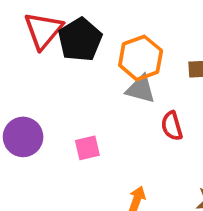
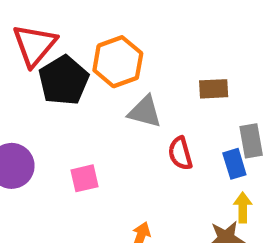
black pentagon: (80, 40) -> (64, 80), moved
orange hexagon: (141, 58) -> (118, 62), moved

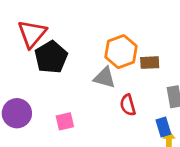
orange hexagon: (118, 62) -> (121, 52), moved
blue rectangle: (234, 164) -> (163, 127), moved

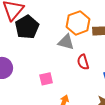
pink square: (65, 121) -> (46, 79), moved

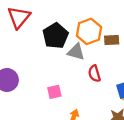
black pentagon: (27, 27) -> (55, 36), moved

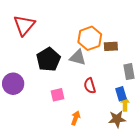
black pentagon: (55, 36) -> (48, 60), moved
red semicircle: (94, 74) -> (90, 86), moved

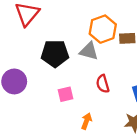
black pentagon: (48, 60) -> (55, 54), turned 30

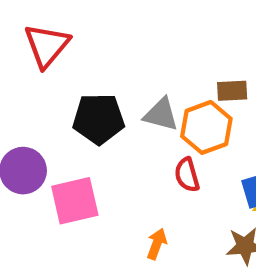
orange hexagon: (103, 29) -> (206, 127), moved
pink square: (65, 94) -> (75, 201), moved, size x1.6

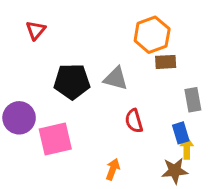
red triangle: (47, 45) -> (36, 30), size x0.6
orange hexagon: (206, 127) -> (152, 35), moved

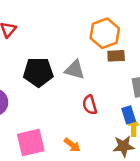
pink square: (55, 139) -> (31, 142), moved
orange arrow: (113, 169) -> (72, 145), turned 108

